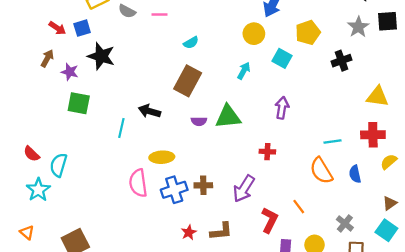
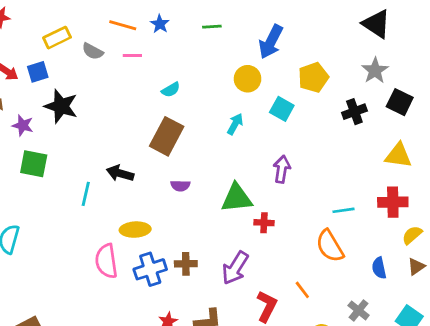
black square: (388, 21) -> (400, 102), moved, turned 30
green triangle: (228, 117) -> (237, 198), moved
blue semicircle: (355, 174) -> (379, 268), moved
brown triangle: (390, 203) -> (416, 267), moved

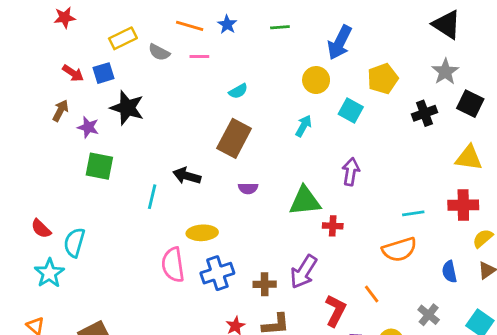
orange semicircle: (330, 246) -> (399, 249), turned -76
brown cross: (186, 264) -> (265, 284), moved

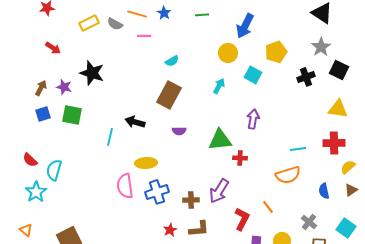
gray semicircle: (159, 52) -> (115, 24), moved
blue square: (104, 73) -> (43, 114), moved
brown arrow: (60, 111) -> (41, 88), moved

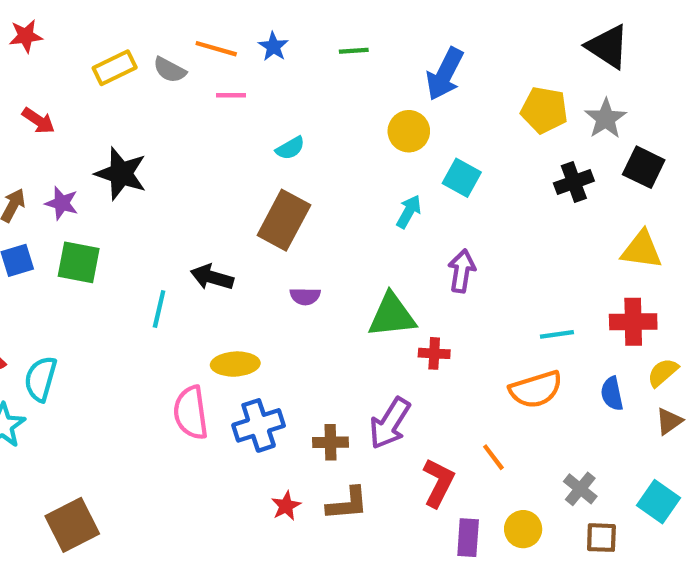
yellow pentagon: (276, 52) -> (544, 110), moved, turned 30
cyan arrow: (219, 86) -> (409, 212), moved
blue semicircle: (324, 191) -> (612, 394), moved

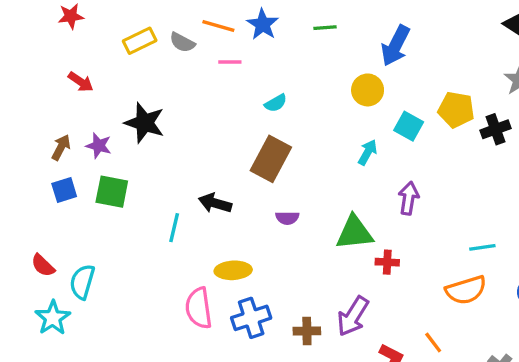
blue star: (273, 47) -> (263, 24), size x1.4
yellow pentagon: (544, 110) -> (456, 110), moved

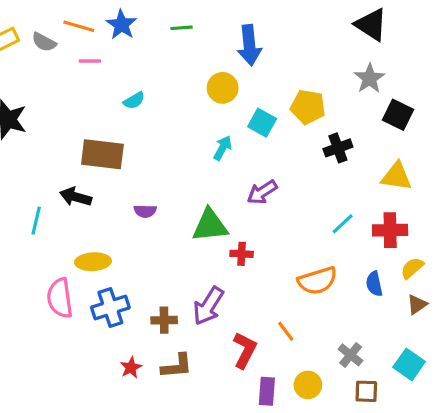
blue arrow: (395, 46) -> (249, 45), turned -33
black cross: (495, 129) -> (338, 148), moved
brown rectangle: (271, 159) -> (102, 154), moved, turned 69
purple arrow: (409, 198) -> (262, 192), turned -132
cyan line: (482, 247) -> (343, 224), moved, turned -35

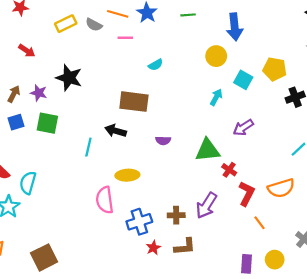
red cross: (242, 254) -> (229, 170), turned 32
blue cross: (110, 308) -> (139, 222), moved
red L-shape: (245, 350) -> (247, 194), moved

